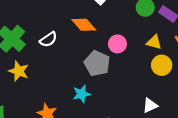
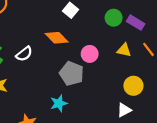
yellow circle: (162, 65) -> (133, 86), moved

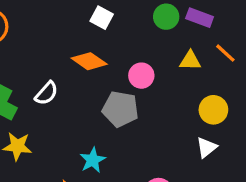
cyan star: (59, 103) -> (93, 160), moved

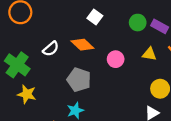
white semicircle: (46, 93) -> (51, 49), moved
gray pentagon: (120, 109) -> (79, 80), moved

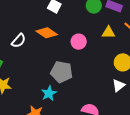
gray pentagon: (79, 80) -> (61, 72), moved

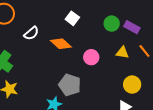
white semicircle: (19, 41) -> (31, 33), moved

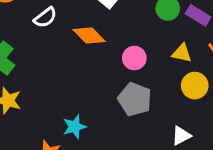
gray pentagon: (70, 85) -> (135, 99), moved
yellow circle: (132, 85) -> (195, 86), moved

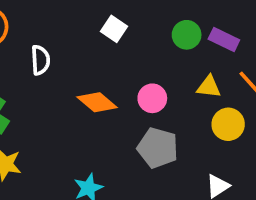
white semicircle: (45, 17) -> (40, 60), turned -50
orange diamond: (89, 35) -> (97, 102), moved

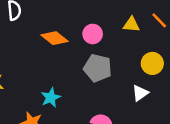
yellow circle: (228, 124) -> (152, 63), moved

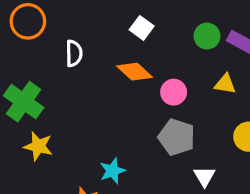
orange diamond: (55, 38) -> (135, 72), moved
white triangle: (140, 93) -> (204, 176), moved, turned -30

